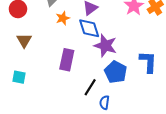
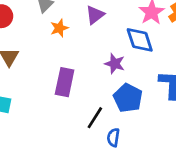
blue diamond: (89, 28) -> (140, 40), moved
purple star: (105, 46) -> (115, 64), size x0.7

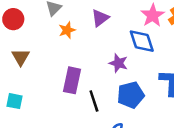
blue pentagon: (128, 98) -> (131, 95), turned 30
black line: (95, 118) -> (94, 101), moved, turned -50

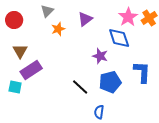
purple rectangle: (72, 80) -> (31, 70), moved, turned 45
black line: (94, 101) -> (80, 87), turned -30

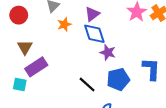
blue diamond: (119, 38) -> (94, 34), moved

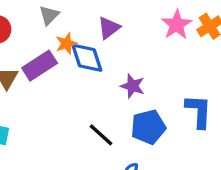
blue diamond: (94, 34) -> (87, 58), moved
purple rectangle: (36, 67) -> (40, 66), moved

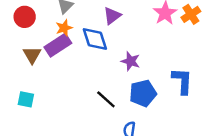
orange star: (66, 44) -> (64, 28), moved

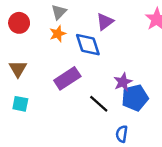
purple rectangle: (58, 45) -> (67, 78), moved
brown triangle: (32, 55) -> (18, 69), moved
purple star: (131, 61) -> (123, 82), moved, turned 30

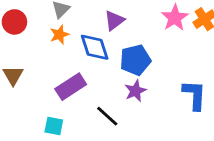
blue pentagon: (135, 98) -> (135, 60), moved
cyan square: (20, 104) -> (54, 126), moved

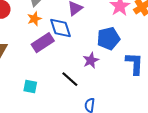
blue pentagon: (135, 60) -> (108, 38), moved
purple rectangle: (71, 87) -> (43, 43), moved

